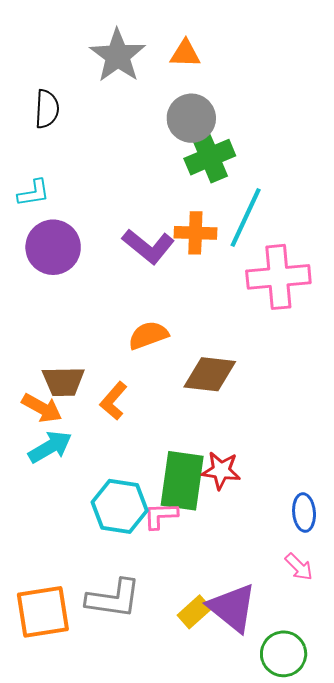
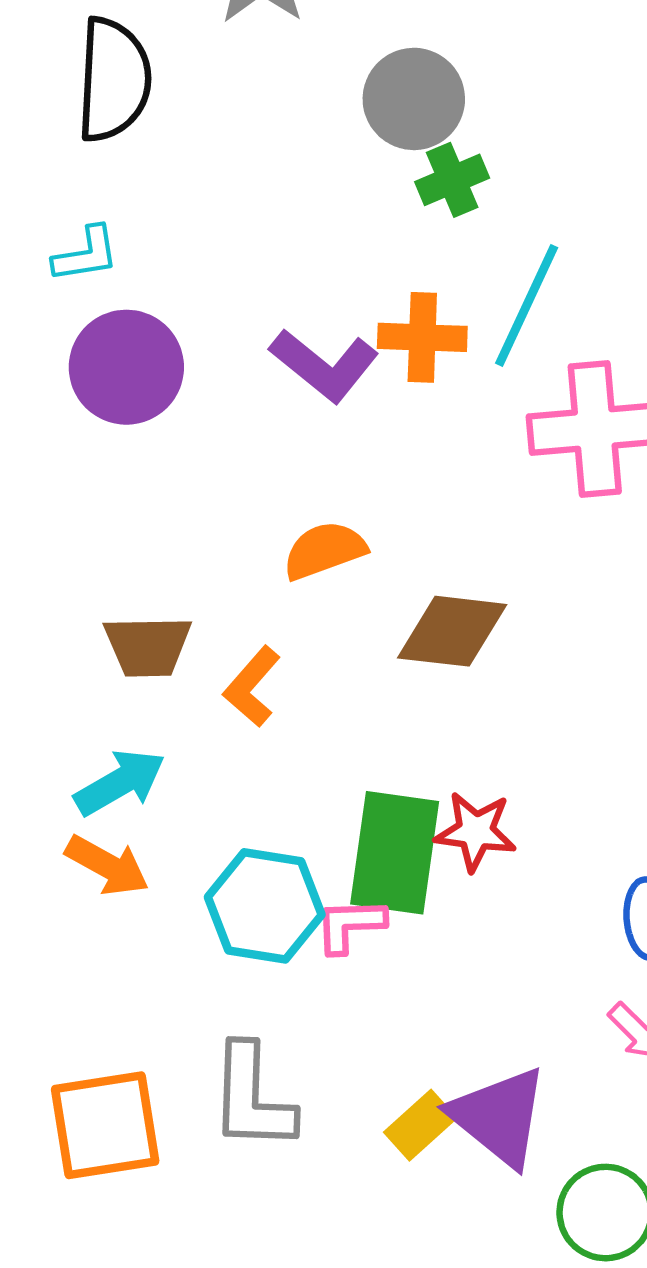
black semicircle: (47, 109) -> (114, 80), size x1.5
green cross: (210, 157) -> (452, 180), size x0.7
orange arrow: (42, 408) -> (107, 865), moved
gray L-shape: (114, 599) -> (252, 1098), turned 84

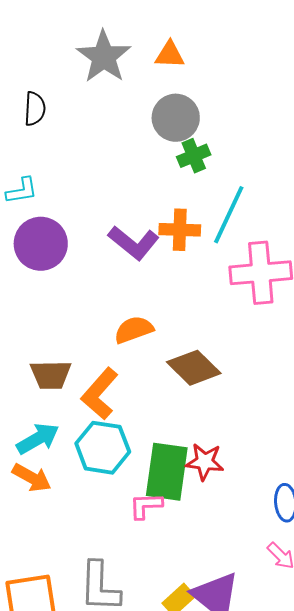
black semicircle: (114, 80) -> (35, 109), size x0.6
brown diamond: (452, 631) -> (194, 368), turned 38
orange L-shape: (252, 687) -> (100, 394), size x1.4
cyan hexagon: (265, 906) -> (103, 448), moved

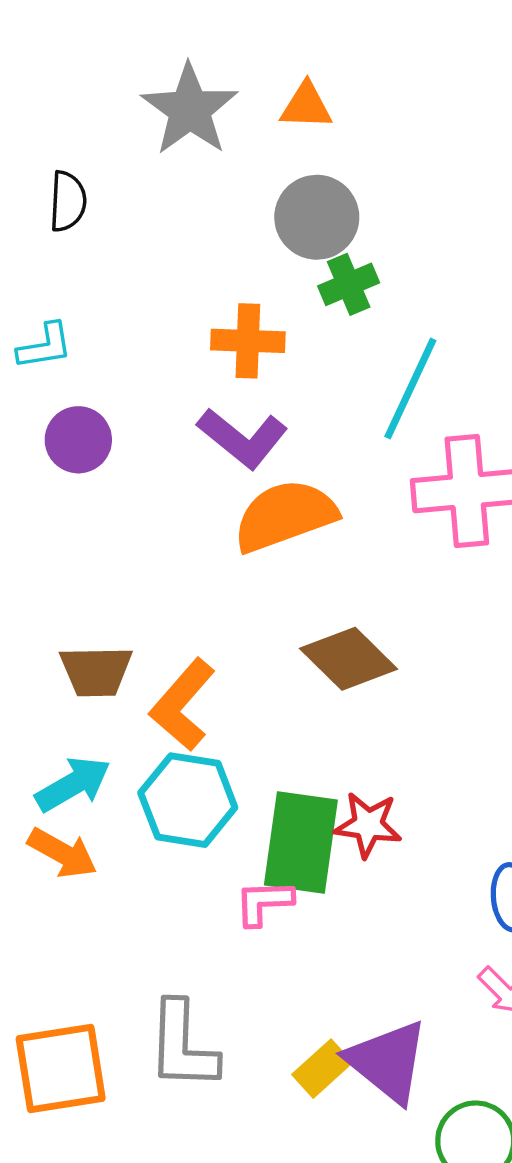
orange cross: (180, 230) -> (248, 341), moved
purple circle: (41, 244) -> (78, 440), size x0.7
orange semicircle: (134, 330) -> (285, 516), moved, size x1.5

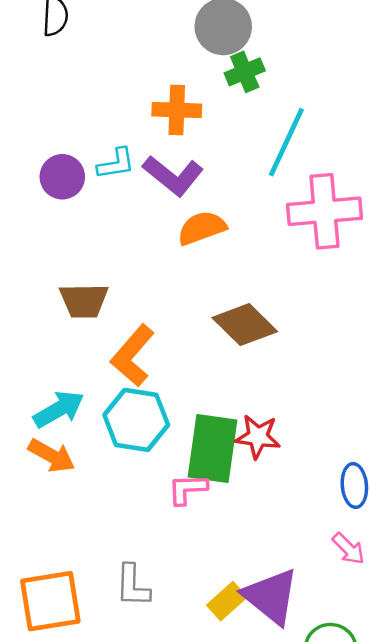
cyan L-shape: (45, 346) -> (116, 164), moved
orange semicircle: (285, 516) -> (202, 228), size x0.7
brown trapezoid: (96, 671) -> (84, 301), moved
gray L-shape: (183, 1046) -> (133, 586), size x0.7

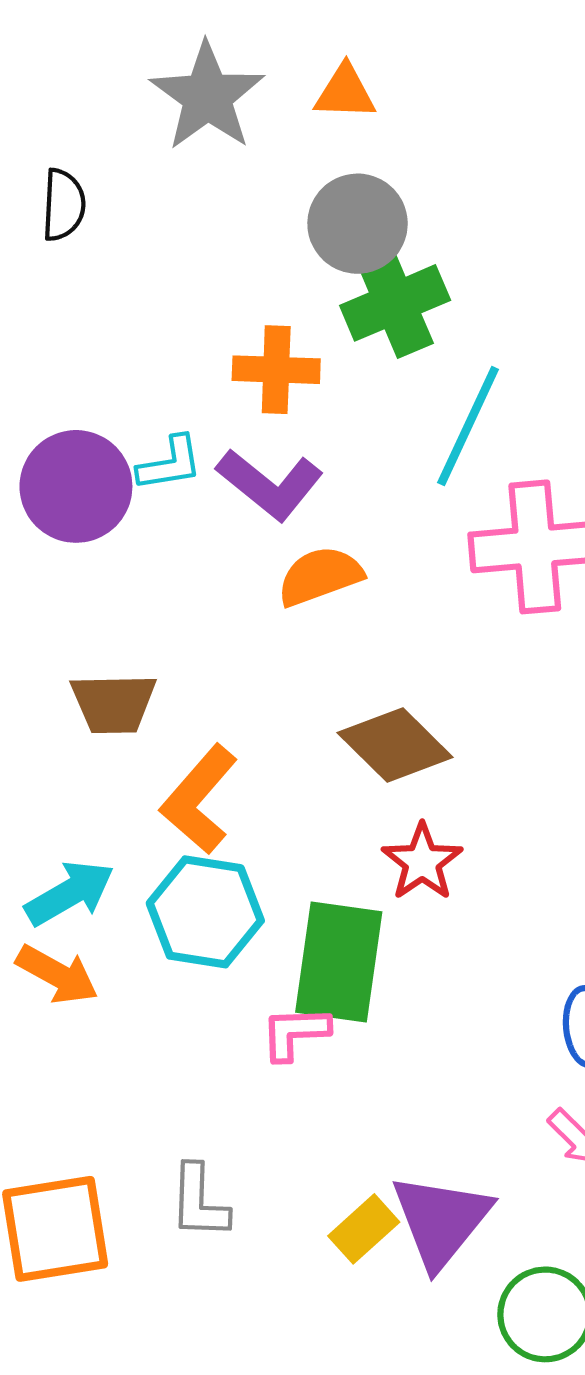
green cross: (245, 72) -> (395, 303), size x1.5
purple circle: (62, 177) -> (76, 486), size x1.4
red star: (258, 437) -> (422, 862), moved, turned 30
purple triangle: (271, 596) -> (441, 1221), turned 30

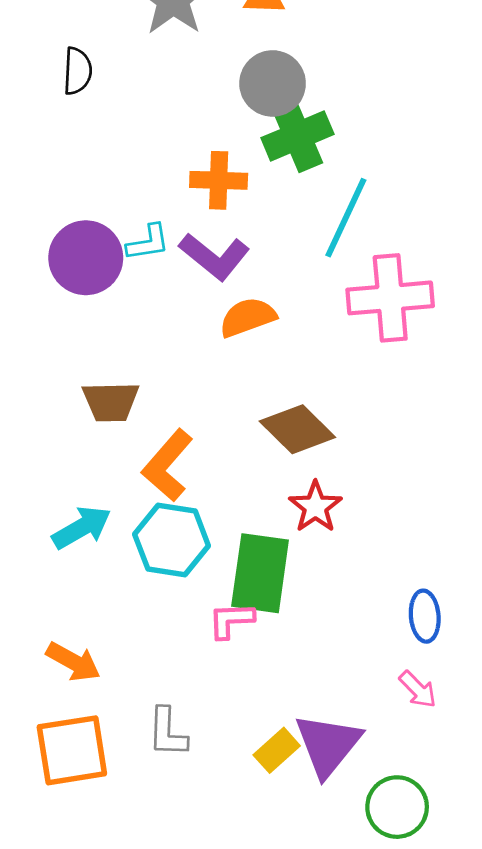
orange arrow: (57, 974) -> (73, 662), moved

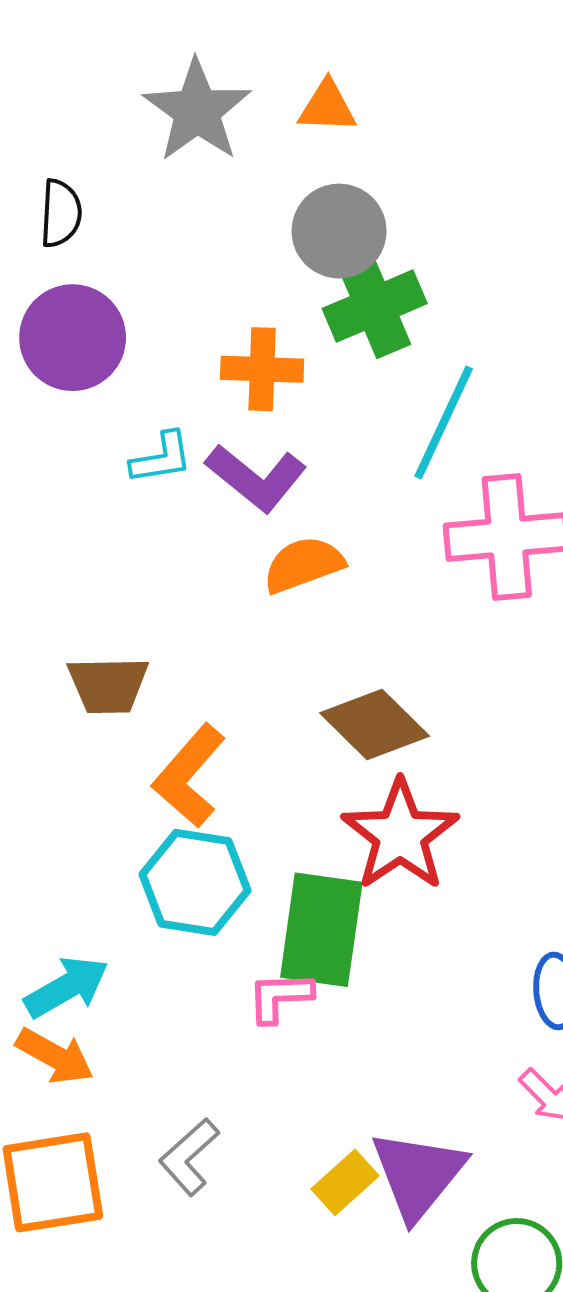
purple circle: (86, 258) -> (73, 338), moved
red star: (315, 507) -> (400, 835), size x1.5
cyan arrow: (82, 528) -> (67, 987), moved
gray L-shape: (167, 732) -> (189, 1157), turned 46

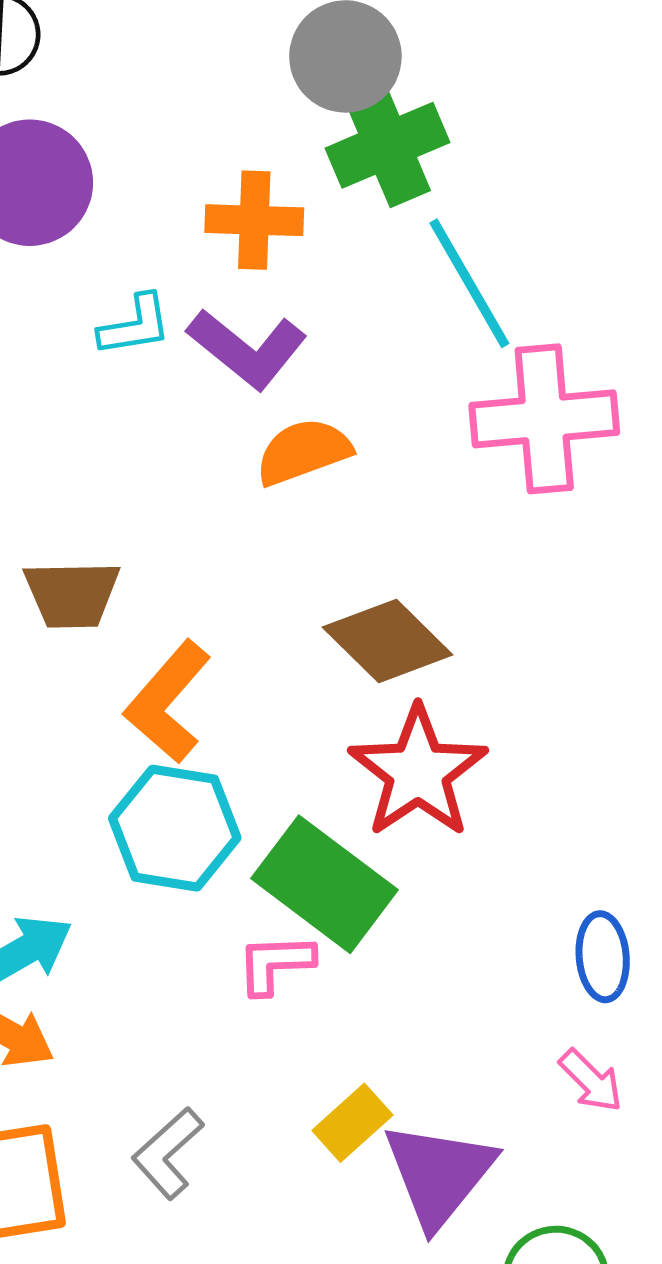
cyan line: (444, 423) -> (469, 283), turned -55
green rectangle: (321, 930) -> (324, 884), turned -61
yellow rectangle: (345, 1182) -> (352, 1123), moved

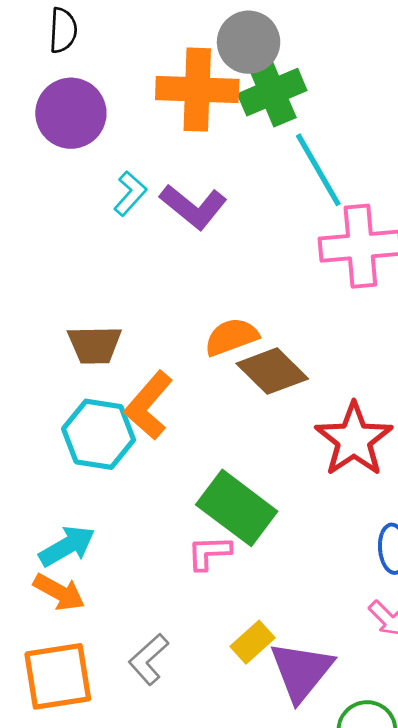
orange cross: (254, 220) -> (197, 90), moved, size x1.5
cyan L-shape: (135, 325) -> (130, 193), turned -39
orange semicircle: (303, 452) -> (231, 337), moved
red star: (418, 772) -> (354, 440), moved
cyan hexagon: (175, 828) -> (99, 434), moved

